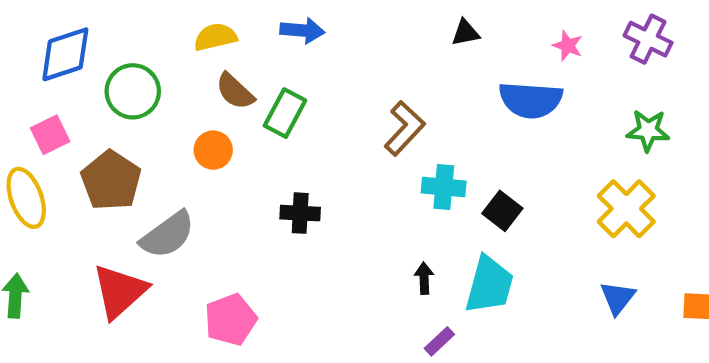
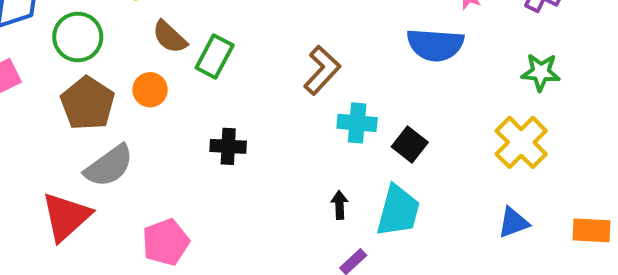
brown pentagon: (111, 180) -> (88, 103), moved
blue triangle: (618, 298) -> (513, 223), turned 32

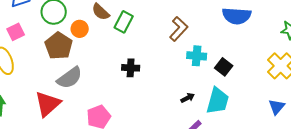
orange circle: (150, 90) -> (80, 29), moved
black arrow: (340, 205) -> (188, 98), turned 64
blue triangle: (513, 223) -> (277, 107), turned -30

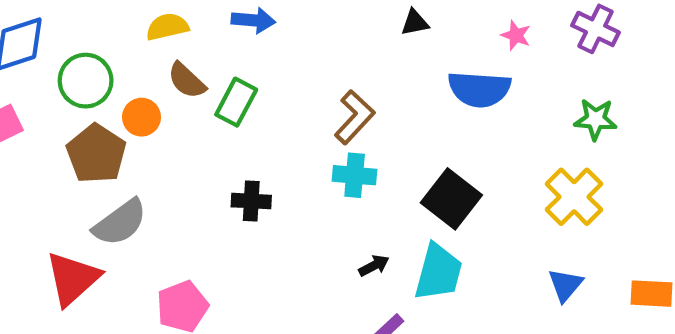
cyan cross: (197, 56) -> (355, 175), moved
black square: (224, 67) -> (451, 199), size x1.5

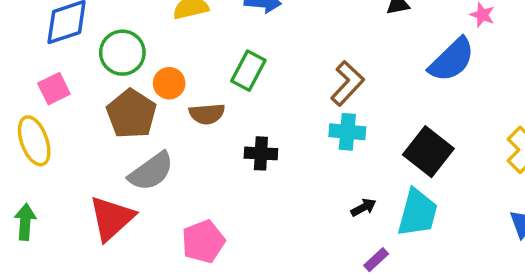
brown semicircle: (187, 81) -> (207, 114), moved, turned -48
blue semicircle: (479, 89) -> (452, 60), turned -48

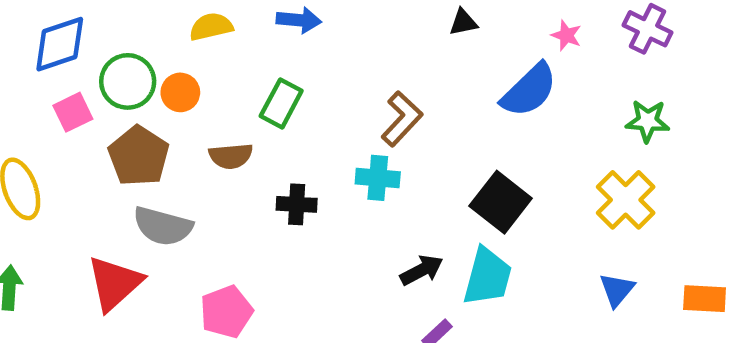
orange circle: (169, 83) -> (180, 92), moved
pink square: (54, 89) -> (73, 112), moved
cyan cross: (347, 132) -> (378, 178), moved
gray semicircle: (151, 171) -> (163, 226), turned 51
black arrow: (364, 207) -> (422, 270), size x1.4

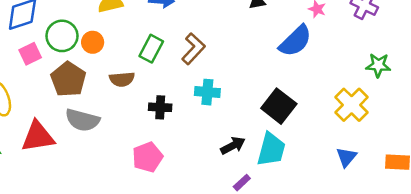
brown L-shape: (402, 119) -> (193, 49), moved
green star: (648, 121) -> (378, 65), moved
red triangle: (115, 283) -> (38, 137), moved, turned 33
pink pentagon: (226, 312) -> (147, 157), moved

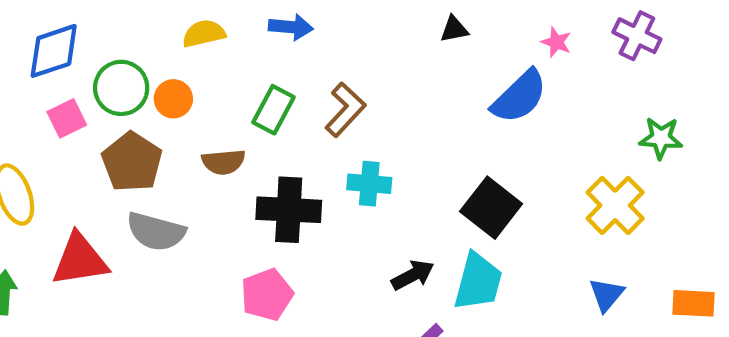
black cross: (160, 107) -> (289, 210), size x1.6

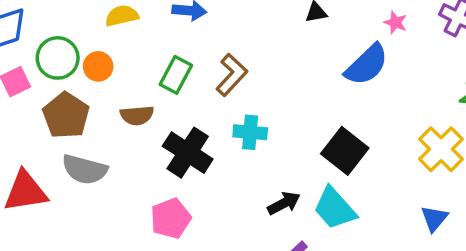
black cross: (289, 210) -> (188, 153), turned 30
cyan trapezoid: (478, 282) -> (335, 208), turned 123

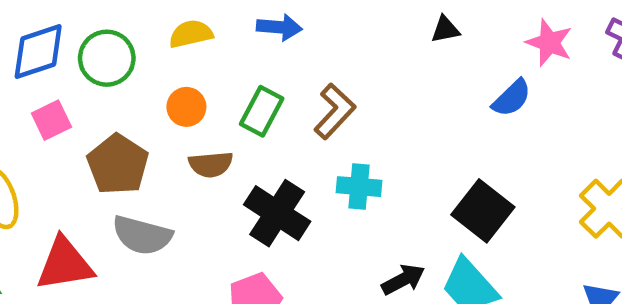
pink star: (395, 22) -> (549, 43), size x1.5
green circle: (58, 58) -> (107, 58), moved
blue semicircle: (367, 65) -> (512, 98), size x0.7
orange circle: (98, 66) -> (186, 107), moved

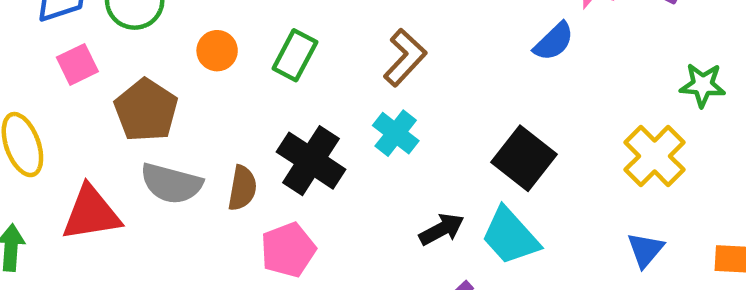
brown L-shape: (335, 111) -> (405, 58), moved
brown semicircle: (211, 164) -> (242, 188), moved, turned -75
cyan cross: (359, 187) -> (396, 133), turned 33

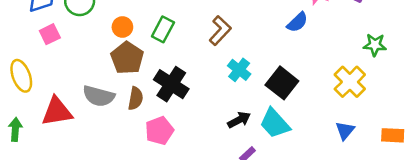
brown pentagon: (146, 110) -> (127, 58), moved
cyan cross: (396, 133) -> (239, 70), moved

